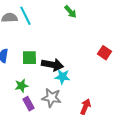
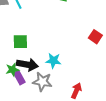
black arrow: (52, 65) -> (27, 65), moved
purple rectangle: (28, 104) -> (19, 78), moved

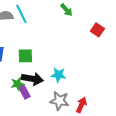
red square: (95, 37) -> (97, 30), moved
gray star: (42, 82) -> (59, 101), moved

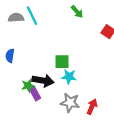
green square: (25, 56) -> (62, 62), moved

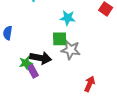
cyan star: (69, 77) -> (68, 18), moved
gray star: (70, 103) -> (71, 50), moved

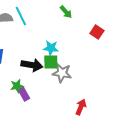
cyan star: (68, 18) -> (51, 48), moved
black arrow: (41, 58) -> (32, 65), moved

